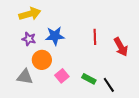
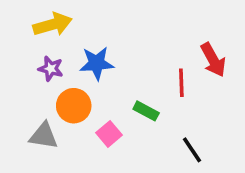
red line: (95, 37) -> (181, 83), moved
red arrow: (121, 47) -> (213, 60), moved
green rectangle: (89, 79) -> (146, 111), moved

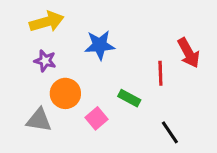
blue star: (97, 63) -> (100, 45), moved

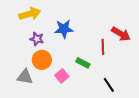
red arrow: (189, 53) -> (121, 34), turned -30
purple star: (45, 61) -> (37, 39), moved

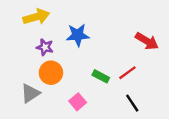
red line: (103, 47) -> (127, 73), moved, turned 56
pink square: (62, 76) -> (78, 102), moved
gray triangle: (25, 77) -> (30, 93), turned -42

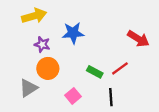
black line: (132, 103) -> (111, 97), moved, turned 30

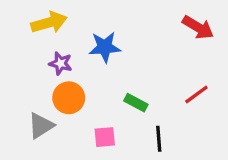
red arrow: (138, 39) -> (198, 27), moved
red line: (120, 68) -> (196, 95), moved
pink square: (73, 96) -> (105, 137), turned 35

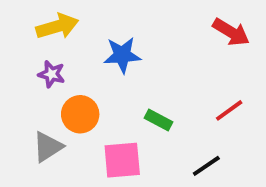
purple star: (61, 63) -> (51, 74), moved
pink square: (105, 137) -> (122, 160), size x1.5
black line: (159, 139) -> (206, 166), moved, turned 60

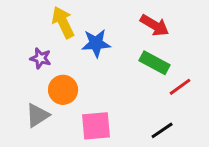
yellow arrow: (57, 26) -> (63, 22), moved, turned -100
red arrow: (231, 32) -> (155, 25), moved
green rectangle: (159, 120) -> (155, 63), moved, size x1.4

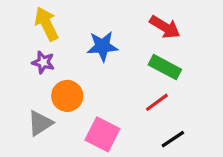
yellow arrow: (63, 22) -> (46, 24), moved
red line: (180, 87) -> (157, 102), moved
pink square: (96, 126) -> (102, 134), turned 32

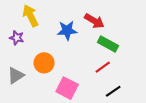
red arrow: (165, 27) -> (94, 21), moved
purple star: (43, 62) -> (17, 38), moved
gray triangle: (40, 123) -> (16, 75), moved

